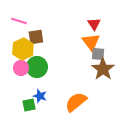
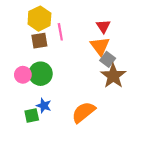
pink line: (19, 21) -> (60, 32), moved, turned 63
yellow hexagon: (23, 49) -> (39, 19), moved
gray square: (98, 54) -> (108, 59), turned 32

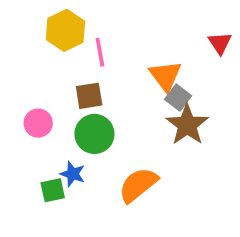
red triangle: (103, 26) -> (220, 43), moved
brown square: (39, 41) -> (89, 96), moved
green circle: (41, 74) -> (94, 134), moved

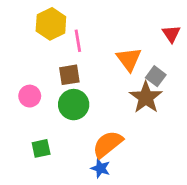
gray square: (178, 98) -> (156, 76), moved
blue star: (73, 174) -> (101, 168), moved

